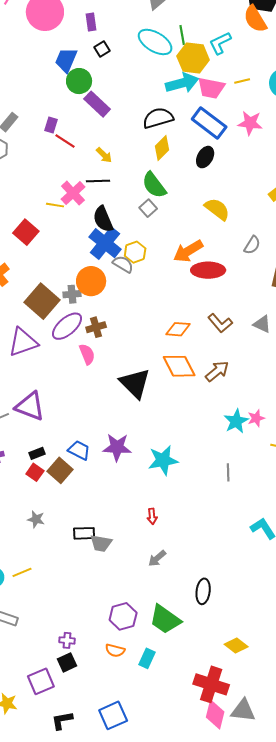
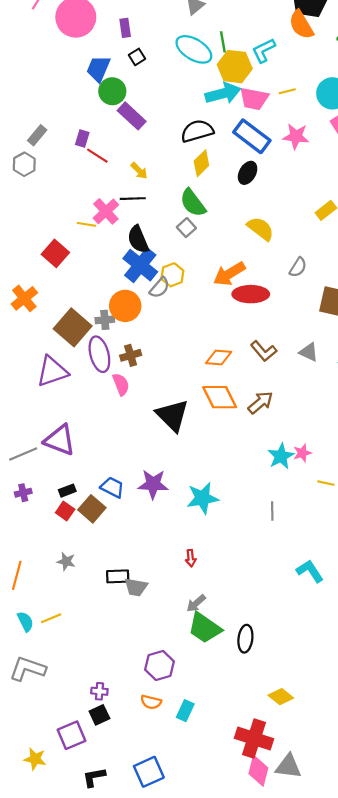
gray semicircle: (123, 264) -> (160, 288), turned 100
purple ellipse: (67, 326) -> (99, 354), turned -64
green trapezoid: (165, 619) -> (205, 628), moved

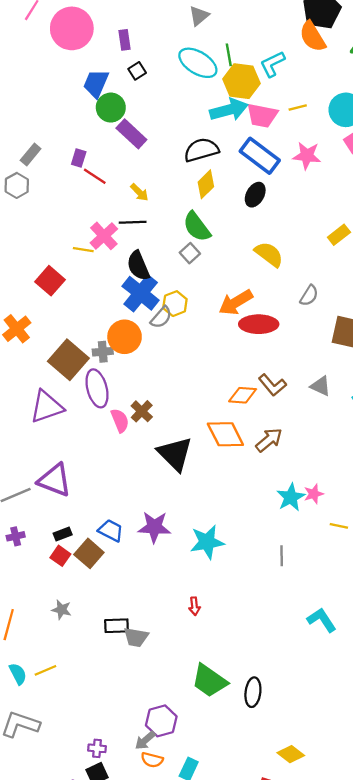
brown cross: (131, 355) -> (142, 411), moved, turned -30
orange diamond: (219, 357) -> (243, 395), moved
gray arrow: (196, 603) -> (145, 740), moved

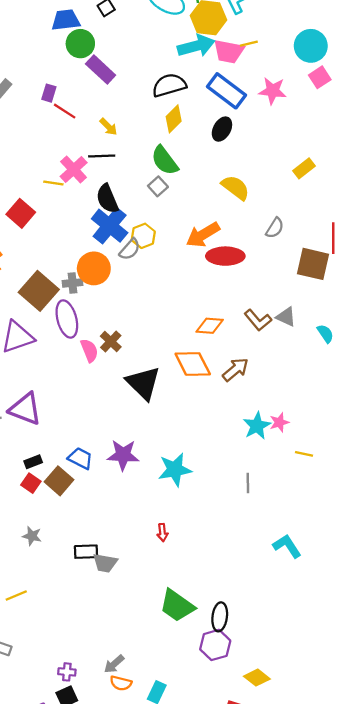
blue trapezoid: (96, 83) -> (66, 20), turned 60
yellow line: (298, 108) -> (249, 44), moved
brown L-shape: (272, 385) -> (258, 320), moved
purple hexagon: (161, 721) -> (215, 645), moved

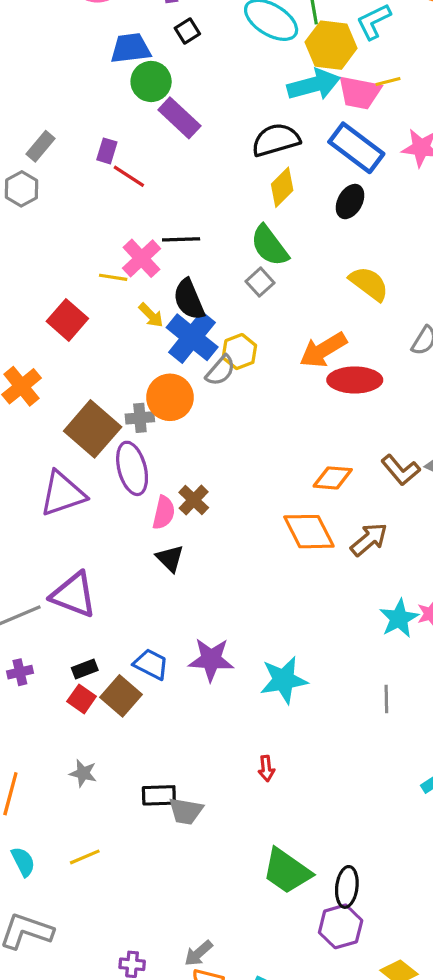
yellow arrow: (108, 127) -> (151, 315), moved
pink semicircle: (89, 350) -> (164, 513), turned 35
black triangle: (143, 383) -> (170, 558), moved, size x0.6
yellow line: (16, 595) -> (85, 857), moved

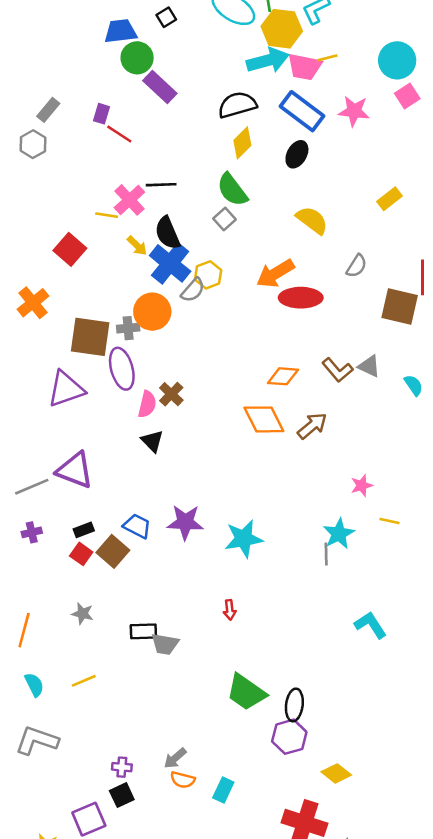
brown square: (93, 429) -> (90, 337), turned -33
cyan star: (399, 618) -> (339, 534), moved

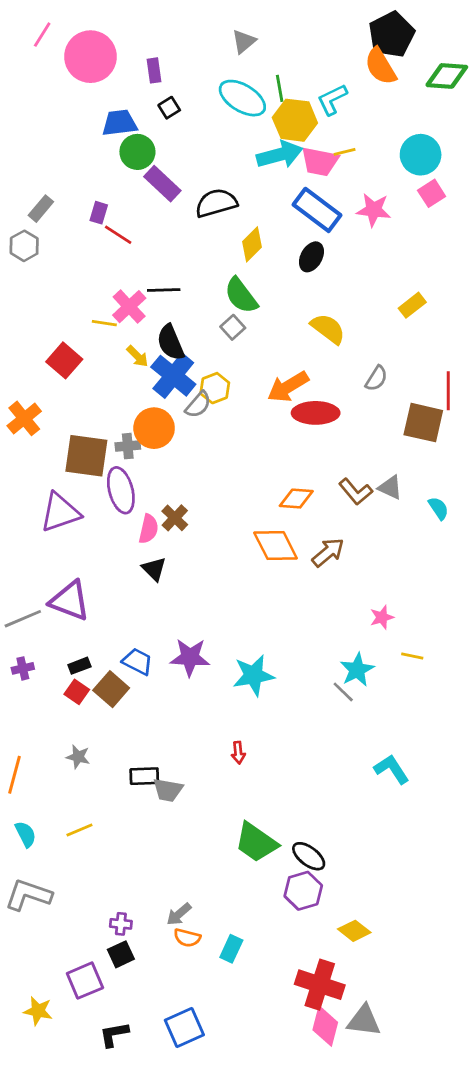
black semicircle: (237, 105) -> (216, 203), moved
gray line: (326, 554) -> (343, 692), turned -45
black ellipse: (294, 705) -> (309, 856), turned -60

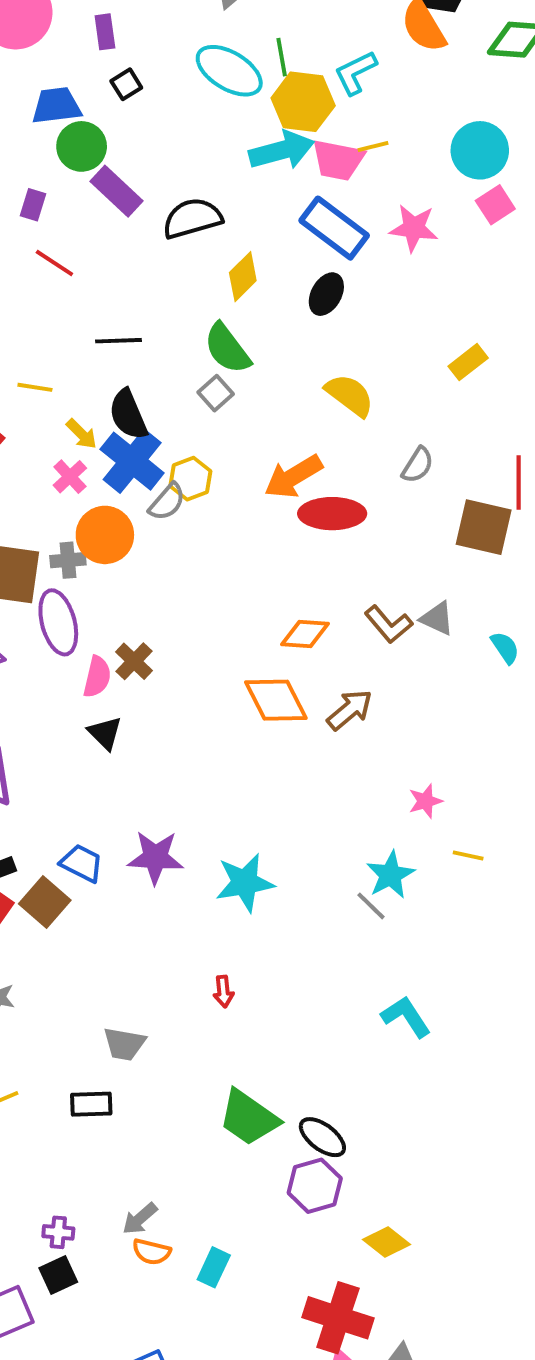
purple rectangle: (99, 213) -> (33, 205), moved
pink cross: (129, 307) -> (70, 477), moved, size x0.7
cyan L-shape: (392, 769) -> (406, 1017), moved
black rectangle: (144, 776) -> (91, 1104), moved

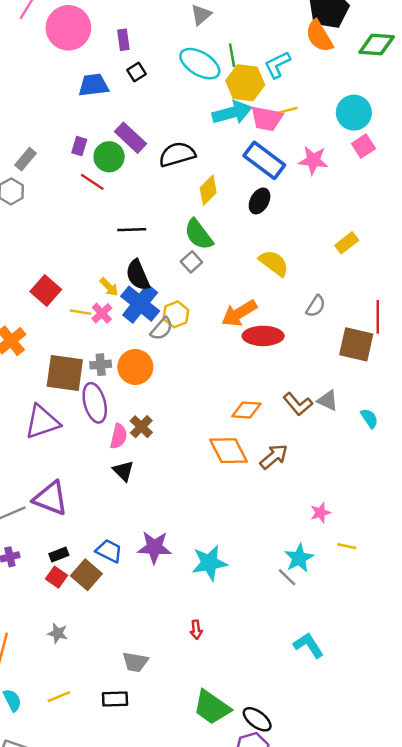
green circle: (82, 146) -> (109, 157), moved
yellow line: (35, 387) -> (80, 312), moved
orange circle: (105, 535) -> (135, 367), moved

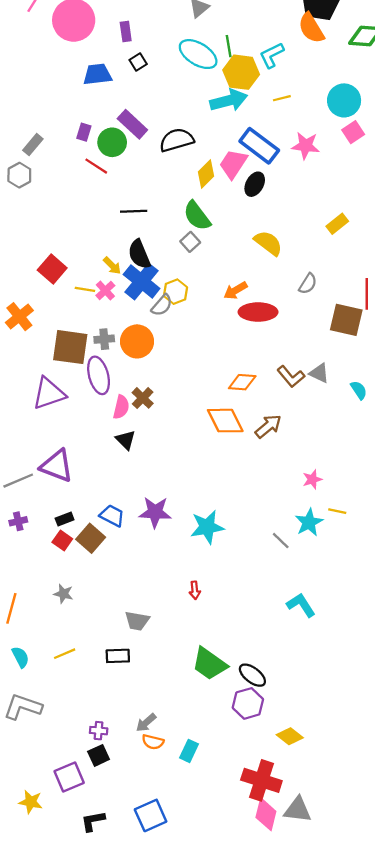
pink trapezoid: (267, 119) -> (233, 164), moved, turned 112
orange arrow: (239, 313) -> (235, 291), size x0.7
cyan star: (299, 558) -> (309, 522), moved

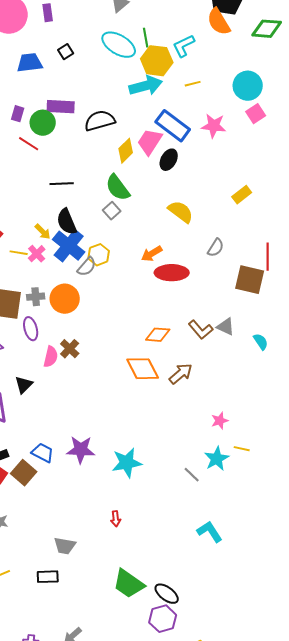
purple rectangle: (126, 31) -> (48, 13), moved
purple rectangle: (132, 124) -> (61, 107), turned -40
purple ellipse: (99, 375) -> (31, 329), size x0.7
black triangle: (126, 440) -> (24, 385), moved, turned 30

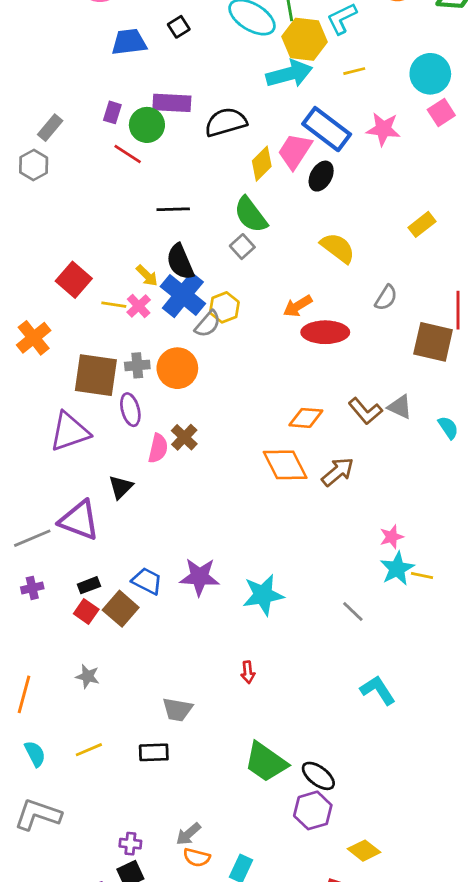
cyan star: (217, 459) -> (397, 569), moved

